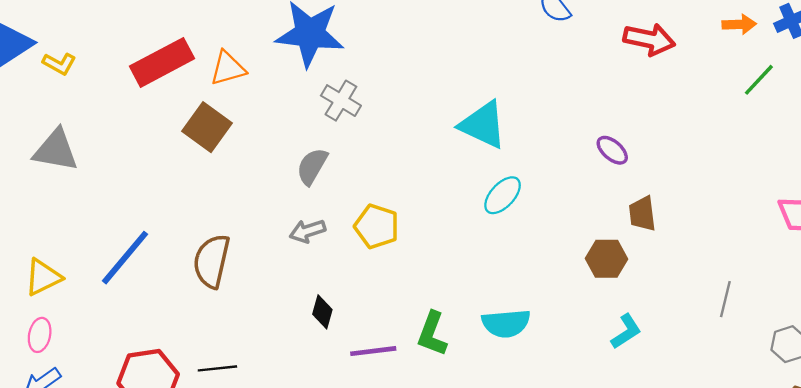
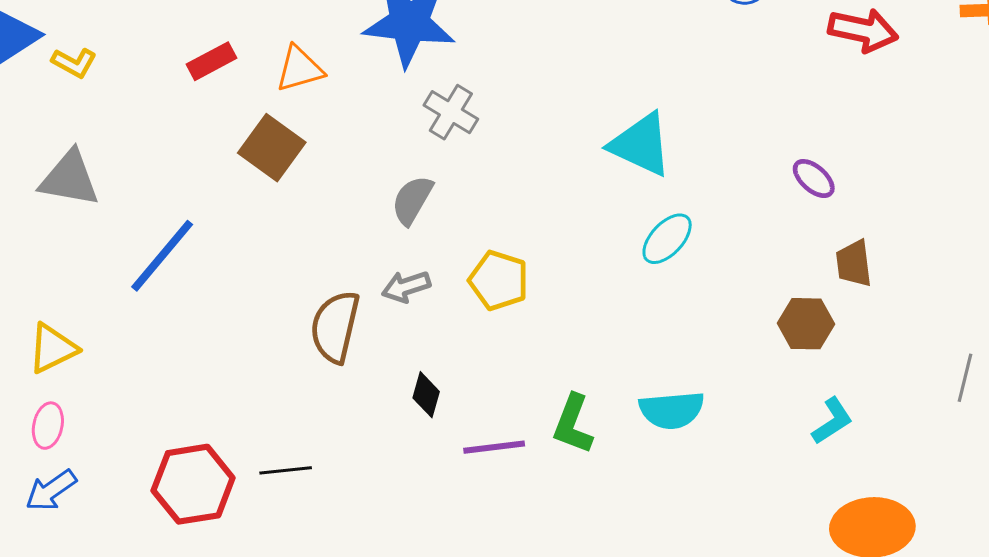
red rectangle: (162, 62) -> (212, 61), size x0.6
blue line: (125, 258) -> (162, 256), moved
brown semicircle: (212, 261) -> (335, 327), moved

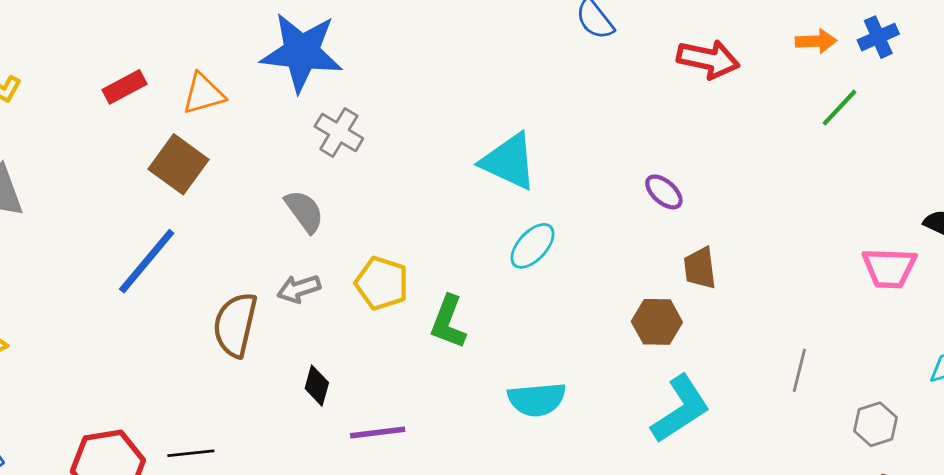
gray semicircle: (412, 200) -> (304, 211), turned 114
blue line: (162, 256) -> (147, 261), moved
cyan L-shape: (832, 421) -> (680, 409), size x1.6
green L-shape: (573, 424) -> (448, 322), moved

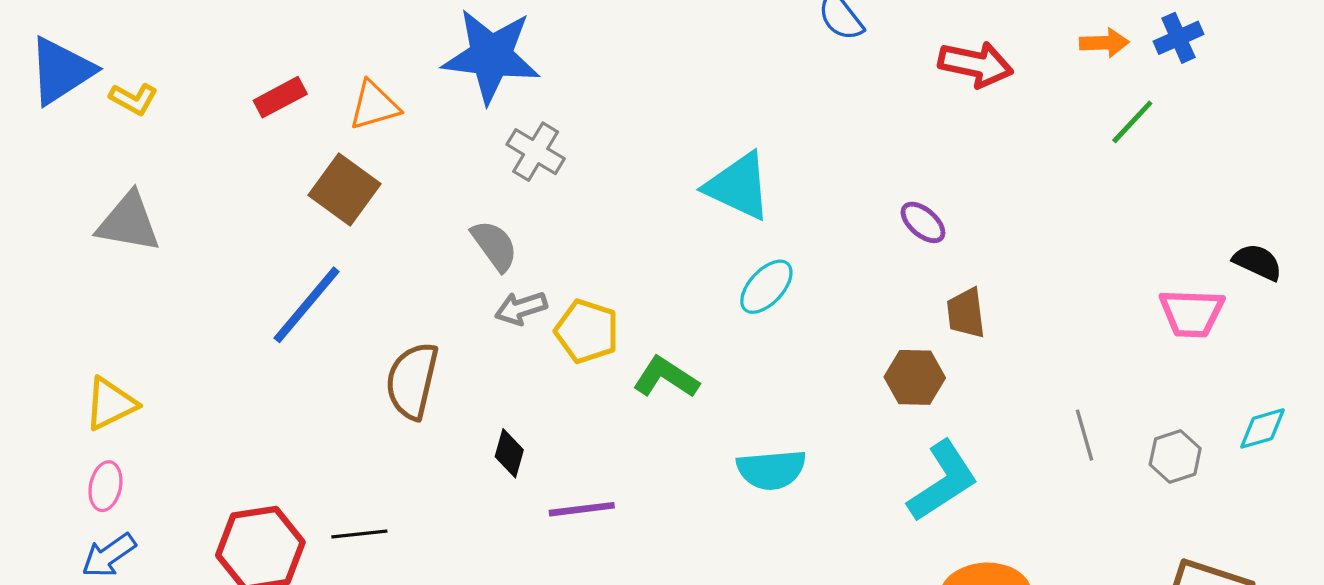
gray arrow: (299, 289) -> (521, 308), moved
green L-shape: (448, 322) -> (666, 377), turned 102
gray line: (799, 370) -> (1085, 435), turned -30
gray hexagon: (875, 424) -> (1175, 456), moved

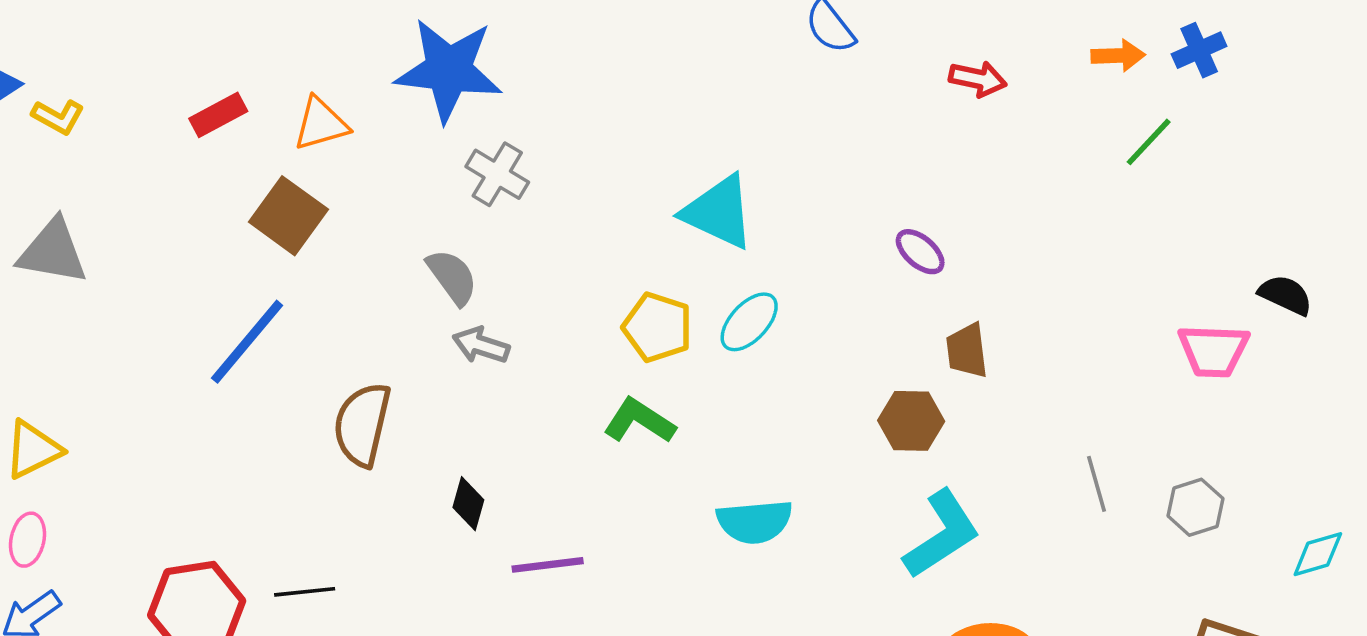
red arrow: (976, 64) -> (978, 79), size x0.7
gray arrow: (521, 308) -> (481, 345), turned 36
yellow pentagon: (587, 331) -> (657, 327), moved
cyan diamond: (1263, 428) -> (1318, 554), moved

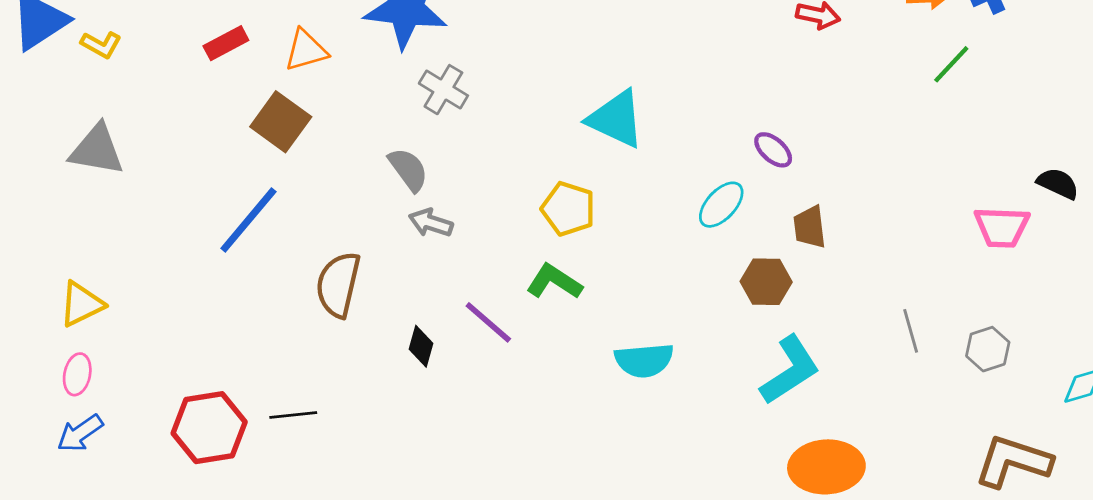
cyan ellipse: (749, 322) -> (721, 205), moved
purple line: (548, 565) -> (488, 322), moved, turned 48

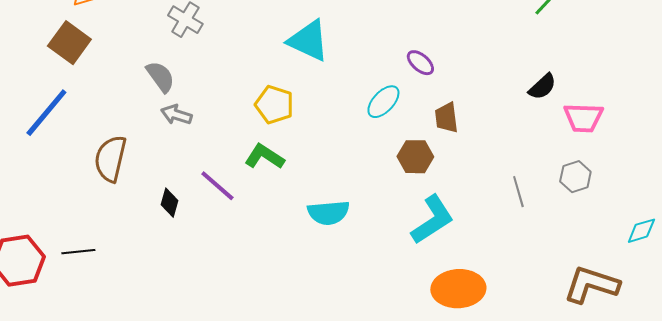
black semicircle: (1058, 184) -> (542, 87), moved, turned 112
gray hexagon: (988, 349) -> (575, 177), moved

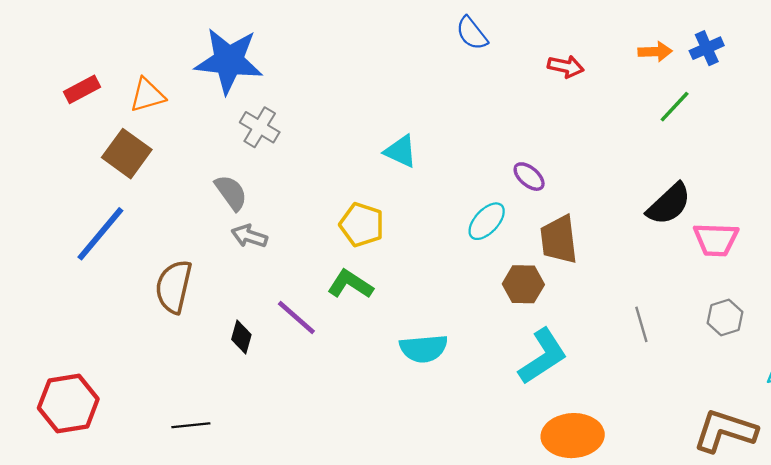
cyan triangle: (308, 41) -> (401, 151), size x0.7
black semicircle: (542, 87) -> (669, 204), size x1.4
brown trapezoid: (446, 118) -> (559, 240), size x1.4
gray hexagon: (575, 177) -> (725, 318), moved
black line: (78, 252) -> (191, 425), moved

